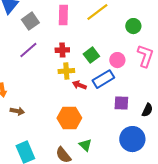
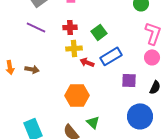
purple line: (28, 50) -> (36, 27), turned 66
pink circle: (117, 60) -> (152, 57), moved
brown arrow: (17, 111) -> (32, 69), moved

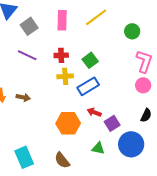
blue rectangle: (111, 56) -> (88, 86), moved
red arrow: (87, 62) -> (94, 112), moved
purple square: (129, 80) -> (112, 123), moved, turned -35
green triangle: (93, 122) -> (98, 148), moved, turned -32

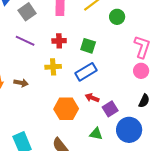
green circle: (132, 31) -> (117, 17), moved
green square: (90, 60) -> (88, 46), turned -35
yellow cross: (65, 76) -> (53, 67), moved

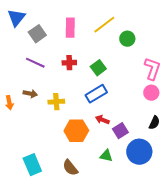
green square: (88, 46) -> (98, 68), turned 35
yellow cross: (53, 67) -> (56, 102), moved
brown arrow: (21, 83) -> (30, 94), moved

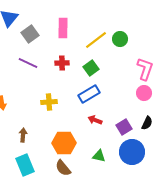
yellow line: (104, 25) -> (96, 40), moved
brown arrow: (30, 94) -> (23, 135), moved, turned -96
orange hexagon: (76, 131) -> (64, 143), moved
purple square: (120, 131) -> (124, 127), moved

